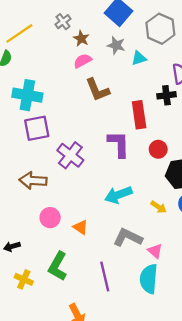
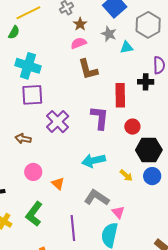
brown arrow: (33, 181) -> (23, 139), size x0.7

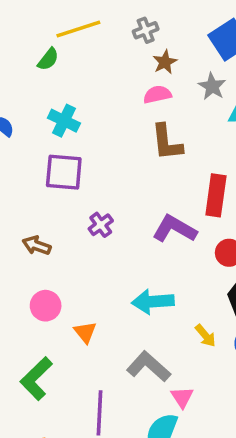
cyan cross: (28, 66) -> (64, 121), size x0.7
purple L-shape: (100, 118) -> (175, 229), turned -75
purple cross: (58, 122) -> (101, 225), size x0.6

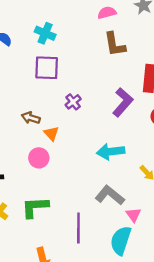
purple L-shape: (175, 229) -> (123, 102), turned 104
orange triangle: (85, 332) -> (51, 133), moved
green L-shape: (36, 379) -> (35, 207), turned 44

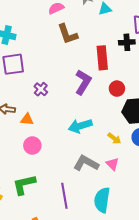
orange triangle: (51, 133) -> (27, 119), turned -32
pink circle: (39, 158) -> (32, 146), moved
pink triangle: (133, 215) -> (113, 164), moved

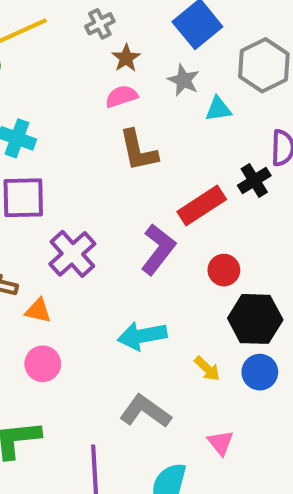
black cross: (127, 42) -> (254, 181), turned -35
red rectangle: (102, 58) -> (202, 206), turned 55
purple cross: (41, 89) -> (72, 254), size x1.6
pink triangle: (113, 164) -> (221, 443), moved

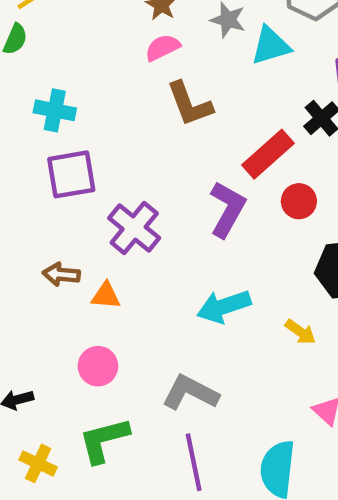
cyan triangle: (218, 109) -> (271, 46), size x1.4
red circle: (224, 270) -> (299, 201), moved
pink circle: (43, 364) -> (98, 366), moved
gray L-shape: (145, 411) -> (190, 393), moved

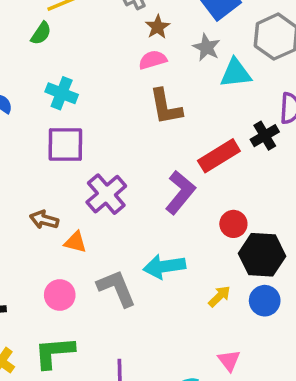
red circle: (299, 201) -> (233, 224), moved
yellow arrow: (300, 332) -> (219, 296), turned -90
gray L-shape: (190, 393) -> (117, 288), moved, turned 30

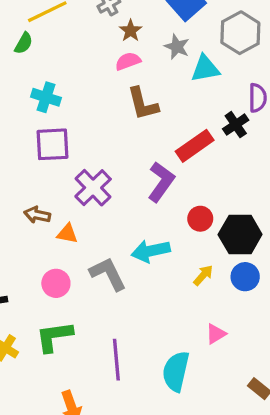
red circle: (233, 224) -> (200, 219), moved
pink triangle: (229, 360) -> (216, 334), turned 40

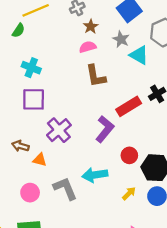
cyan triangle: (205, 69) -> (139, 55), turned 36

